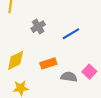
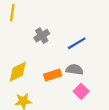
pink square: (89, 72) -> (81, 91), moved
gray semicircle: (69, 77) -> (74, 69), moved

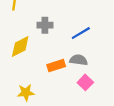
gray cross: (42, 36) -> (45, 25), turned 32
yellow diamond: (18, 72) -> (20, 47), moved

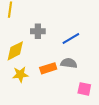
pink square: (85, 82) -> (84, 89), moved, turned -32
yellow star: (26, 93) -> (20, 75), moved

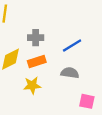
orange rectangle: (48, 68) -> (37, 61), moved
yellow star: (20, 75) -> (32, 85), moved

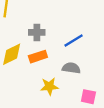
yellow star: (32, 85) -> (49, 86), moved

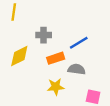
orange rectangle: (38, 57) -> (56, 58), moved

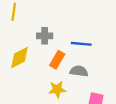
blue line: (79, 43) -> (81, 44), turned 36
orange rectangle: (56, 58) -> (57, 60), turned -42

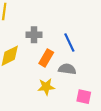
blue line: (81, 44) -> (69, 42), turned 60

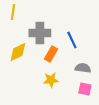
gray cross: (34, 35) -> (40, 33), size x1.5
gray semicircle: (67, 69) -> (83, 68), moved

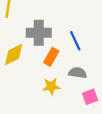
gray semicircle: (83, 68) -> (78, 73), moved
pink square: (85, 89) -> (90, 97), turned -32

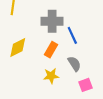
gray cross: (39, 33) -> (52, 21), moved
gray semicircle: (78, 73) -> (74, 64), turned 49

